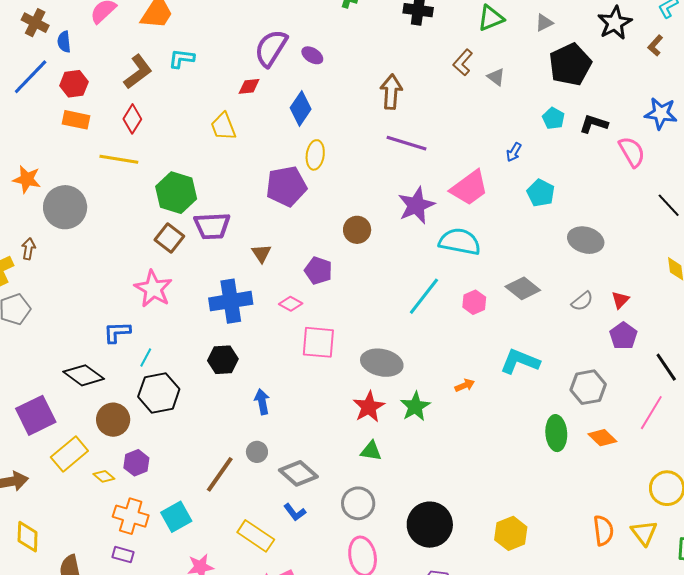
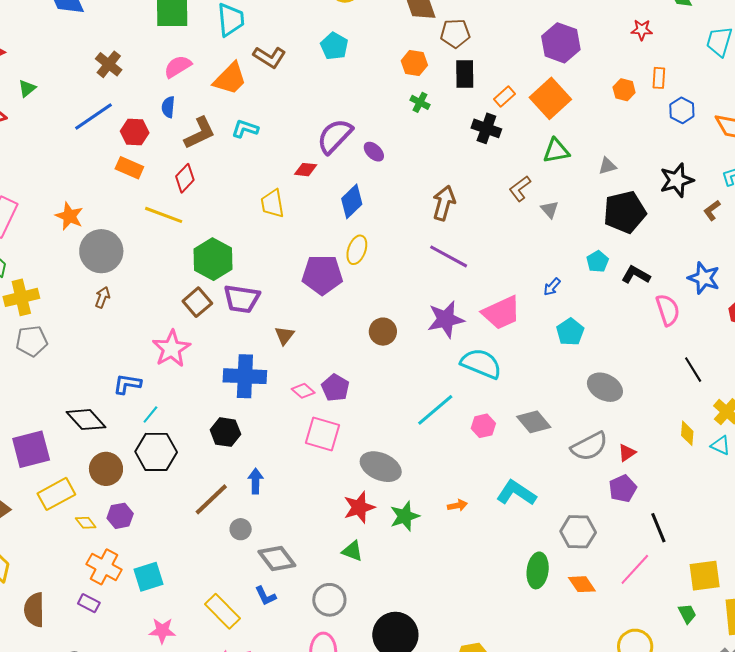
blue semicircle: (64, 42) -> (168, 107), moved
brown arrow: (28, 249) -> (102, 297), moved
purple pentagon: (318, 271) -> (335, 388), moved
gray semicircle: (582, 301) -> (589, 446), size x1.6
brown line: (220, 474) -> (211, 499), moved

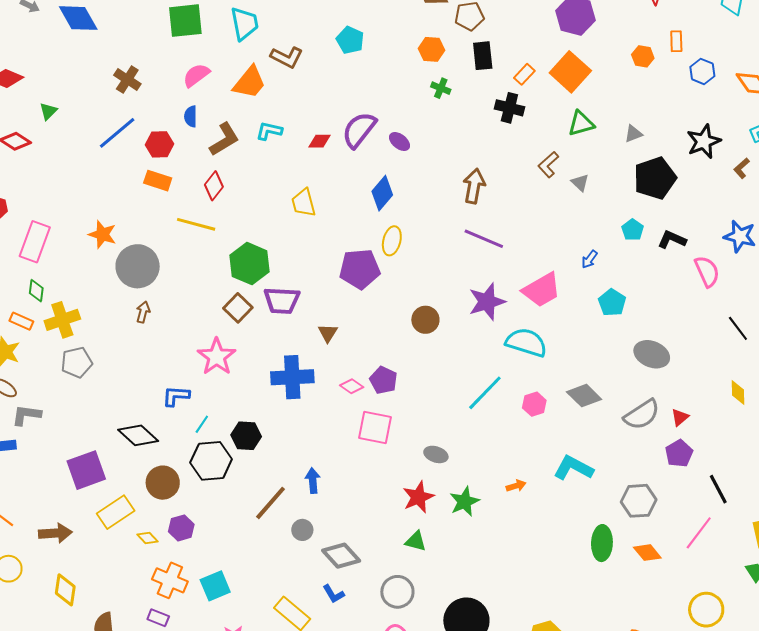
red diamond: (306, 170) -> (319, 141), moved
black hexagon: (225, 432) -> (246, 436), moved
gray ellipse: (381, 467) -> (436, 454), size x0.6

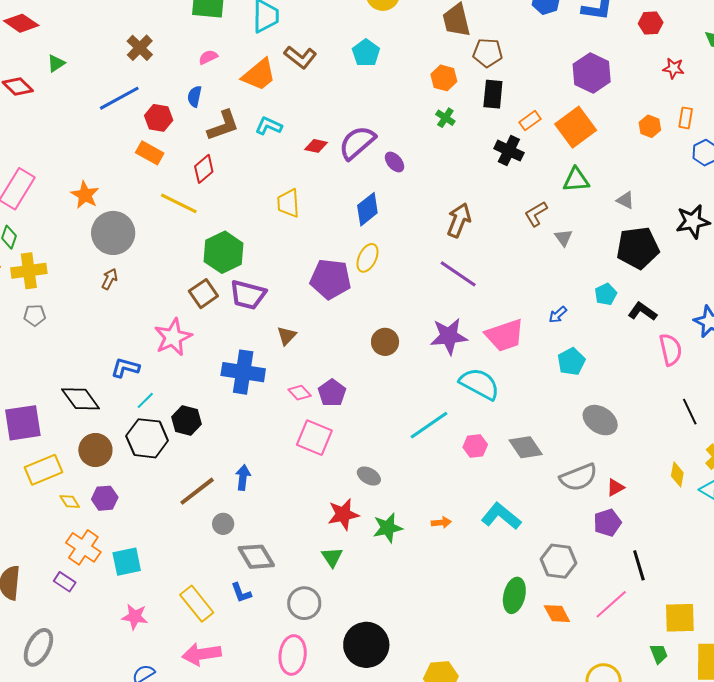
pink semicircle: (196, 75) -> (208, 57), size x0.7
gray triangle: (633, 134) -> (625, 200), turned 36
gray pentagon: (77, 362) -> (35, 315), size x0.7
green triangle: (416, 541) -> (332, 557), turned 30

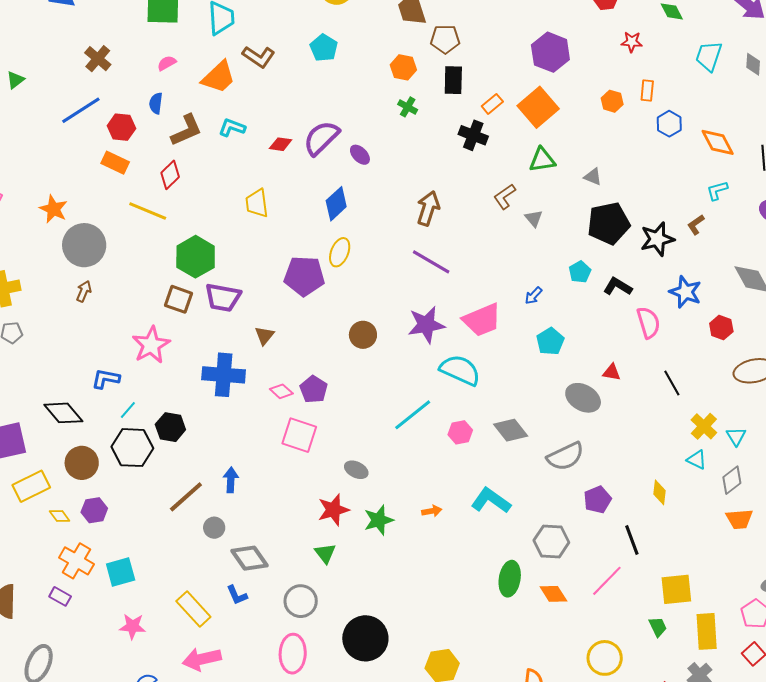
black star: (693, 222) -> (657, 239), moved
brown square: (203, 294) -> (179, 299), turned -32
yellow diamond: (677, 474) -> (659, 492), moved
red triangle: (615, 487) -> (612, 372), moved, turned 42

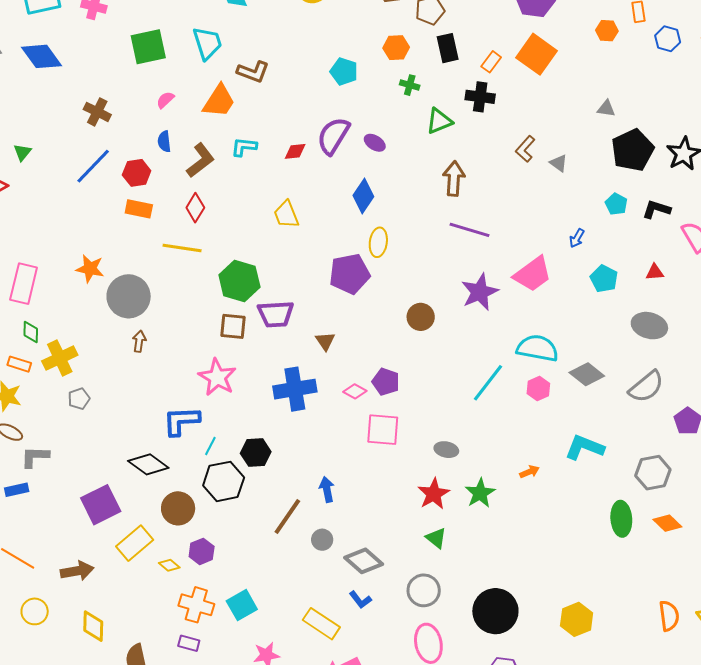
cyan pentagon: (324, 48) -> (344, 71), moved
green triangle: (542, 160) -> (439, 121), moved
cyan semicircle: (460, 370) -> (537, 348), moved
red triangle: (612, 372) -> (655, 272), moved
blue L-shape: (106, 379) -> (181, 421), size x1.4

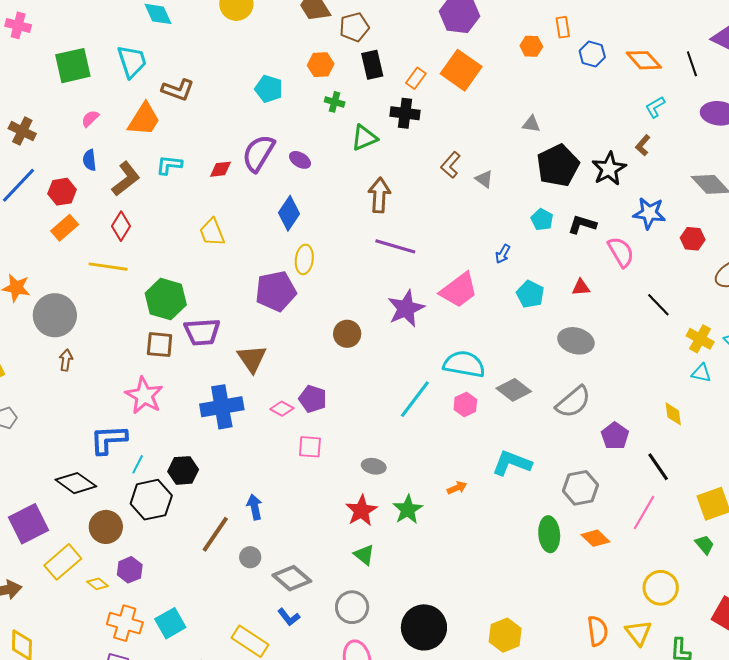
orange rectangle: (139, 209) -> (65, 228), turned -52
brown triangle: (325, 341) -> (252, 359), size x1.5
pink square: (383, 430) -> (310, 447), size x0.7

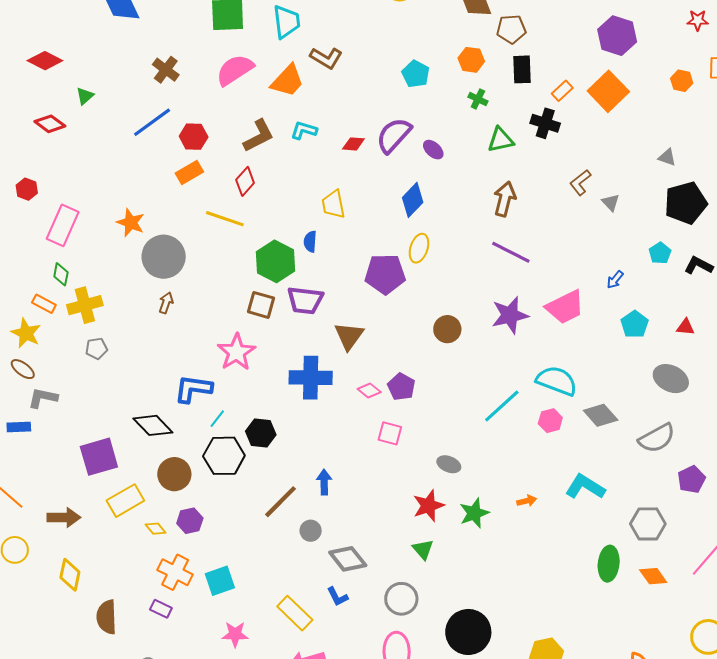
pink semicircle: (90, 119) -> (235, 70), size x2.0
blue semicircle: (90, 160) -> (310, 242), moved

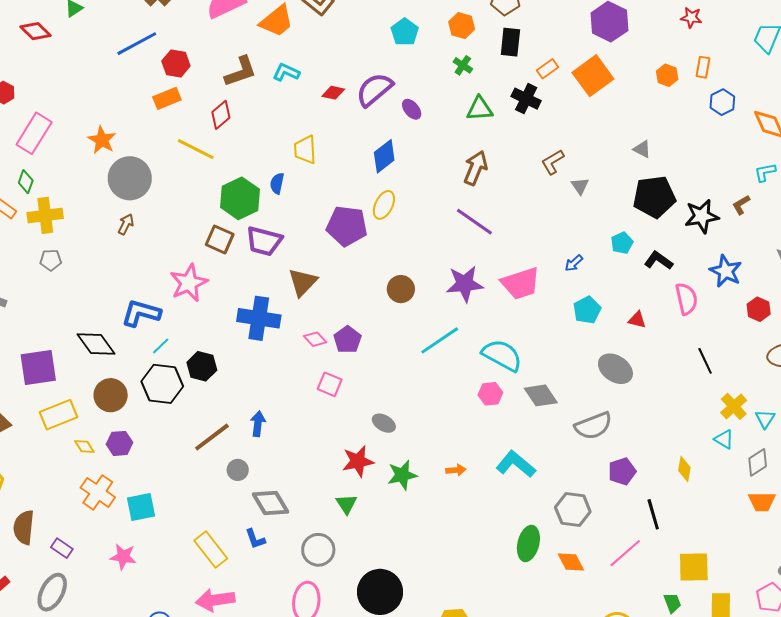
cyan line: (502, 406) -> (440, 340), moved
purple rectangle: (161, 609) -> (62, 548), moved
pink star: (235, 634) -> (123, 557), moved

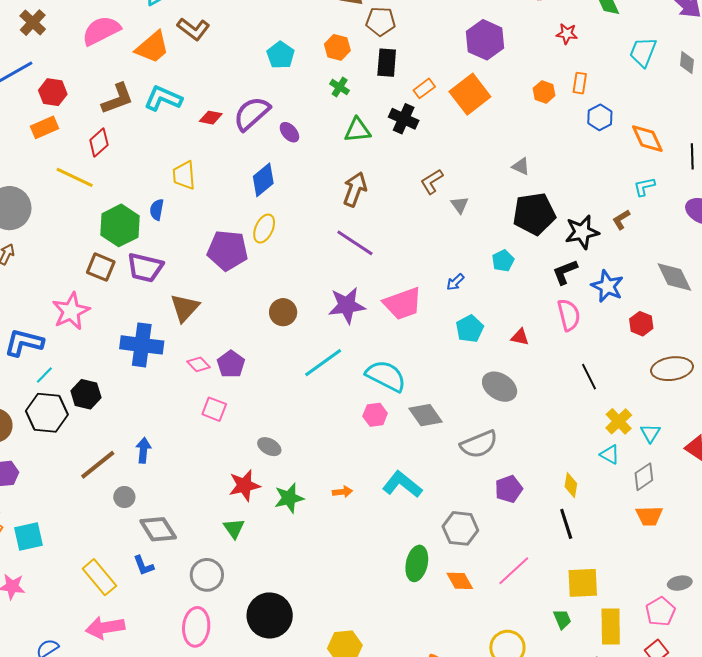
cyan L-shape: (286, 72) -> (163, 98), size x1.4
black L-shape: (658, 260) -> (565, 272), moved, turned -56
black line: (653, 514) -> (566, 524), moved

